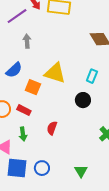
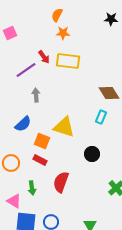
cyan rectangle: (92, 76) -> (101, 117), moved
red rectangle: (24, 110) -> (40, 160), moved
red semicircle: (52, 128) -> (61, 182), size x1.5

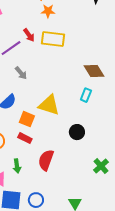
gray arrow: (36, 95) -> (21, 73), turned 144

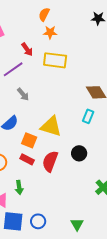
red arrow: (29, 35) -> (27, 49), moved
red semicircle: (46, 160) -> (50, 161), moved

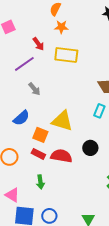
red semicircle: (50, 161) -> (61, 156), turned 80
green arrow: (19, 187) -> (40, 182), moved

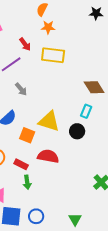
black circle: (90, 148) -> (77, 131), moved
red rectangle: (38, 154) -> (21, 164), moved

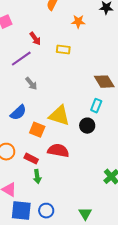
orange star: (48, 27) -> (78, 22), moved
yellow rectangle: (53, 55) -> (63, 50), size x0.6

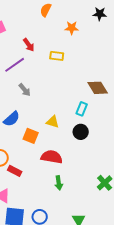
cyan rectangle: (96, 106) -> (82, 109), moved
yellow triangle: (59, 116) -> (53, 122), size x0.6
red rectangle: (31, 159) -> (15, 171), moved
green arrow: (37, 177) -> (59, 183), moved

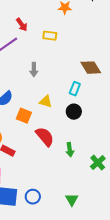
gray arrow: (25, 90) -> (34, 70), moved, turned 40
red semicircle: (52, 157) -> (45, 137), turned 40
green arrow: (59, 183) -> (70, 150), moved

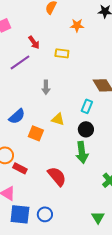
red semicircle: (45, 137) -> (57, 176), moved
green arrow: (70, 150) -> (82, 152), moved, size x1.5
green triangle: (72, 200) -> (98, 217), moved

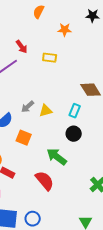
gray arrow: (46, 87) -> (28, 107), moved, turned 48
yellow triangle: (58, 119) -> (46, 111), moved, turned -32
green arrow: (82, 152) -> (57, 157), moved, turned 135

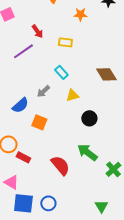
yellow triangle: (46, 111) -> (72, 95), moved
cyan rectangle: (75, 111) -> (61, 72), moved, turned -64
green arrow: (57, 157) -> (87, 152), moved

